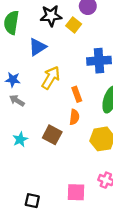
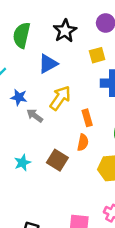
black star: (51, 16) -> (65, 31), turned -30
yellow square: (74, 25) -> (97, 55), moved, turned 32
gray arrow: (17, 100) -> (35, 116), moved

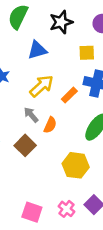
gray arrow: (35, 116) -> (31, 115), moved
orange rectangle: (87, 118) -> (69, 95), moved, turned 49
orange semicircle: (83, 142) -> (50, 125), moved

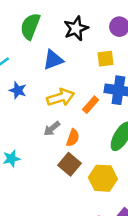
yellow arrow: (42, 86) -> (61, 97), turned 30
gray arrow: (31, 115) -> (52, 129), turned -84
brown square: (25, 145) -> (70, 164), moved

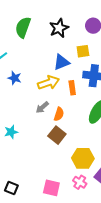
blue triangle: (53, 60) -> (61, 62), moved
orange rectangle: (91, 105) -> (72, 88), turned -48
yellow hexagon: (103, 178) -> (83, 158), moved

